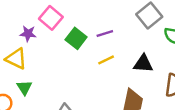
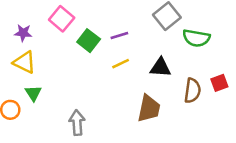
purple star: (28, 34) -> (23, 33), moved

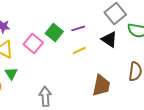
pink square: (62, 19) -> (33, 43), moved
black triangle: (160, 67) -> (109, 39), moved, turned 30

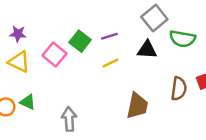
black triangle: (109, 39) -> (147, 50), turned -30
green triangle: (11, 73) -> (28, 102), moved, turned -32

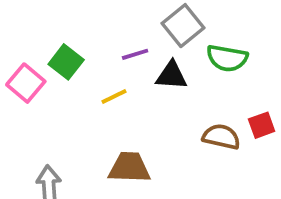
purple line: (109, 36) -> (135, 54), moved
brown semicircle: (179, 89) -> (221, 137), turned -85
brown trapezoid: (137, 106) -> (129, 167), moved, turned -100

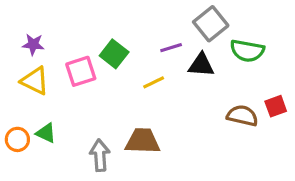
pink square: (26, 83) -> (81, 71), turned 32
brown trapezoid: (129, 167) -> (143, 141), moved

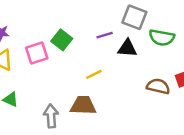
gray square: (211, 24) -> (134, 17), turned -30
yellow line: (154, 82) -> (94, 74), moved

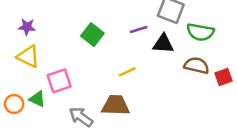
pink square: (37, 53) -> (59, 81), moved
brown semicircle: (158, 86) -> (197, 65), moved
gray arrow: (51, 116) -> (81, 117), turned -50

